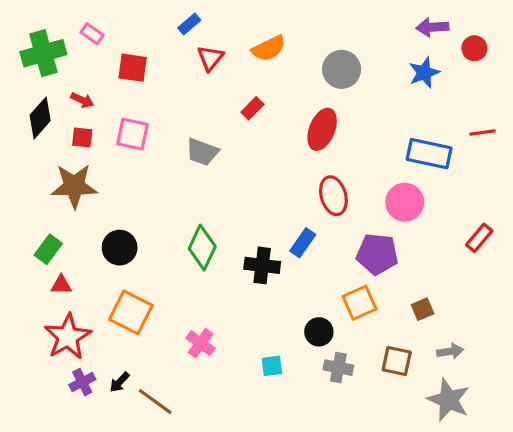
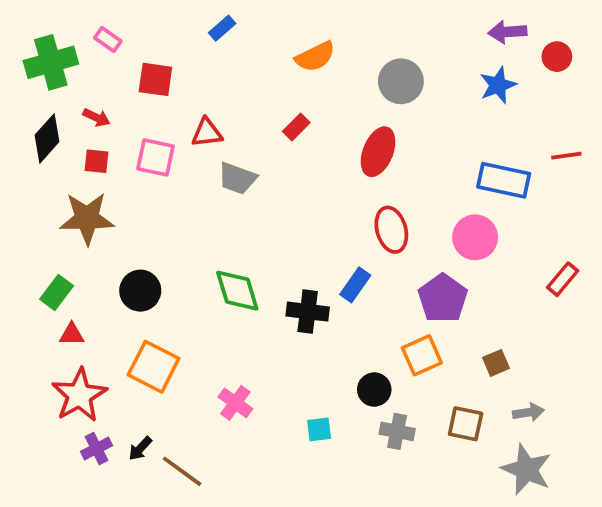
red triangle: (210, 58) -> (207, 133), moved, turned 44
green diamond: (202, 248) -> (237, 291), turned -42
purple pentagon: (377, 254) -> (443, 298), turned 30

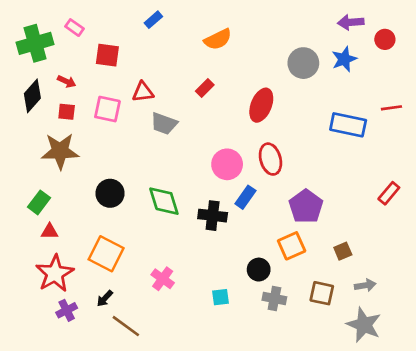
gray circle: (401, 81) -> (303, 63), moved
pink circle: (475, 237) -> (227, 164), moved
black circle: (140, 291) -> (110, 193), moved
black arrow: (140, 449) -> (105, 298), moved

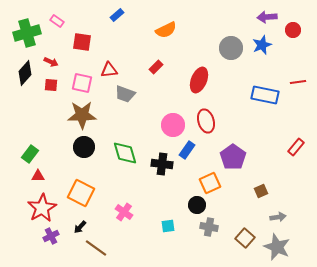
brown star: (60, 151) -> (82, 115), moved
orange square: (292, 246) -> (210, 183), moved
brown square: (322, 293) -> (245, 238), moved, turned 30

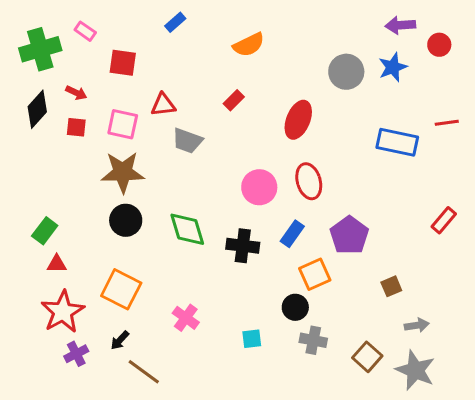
blue rectangle: (187, 150) -> (292, 234), moved

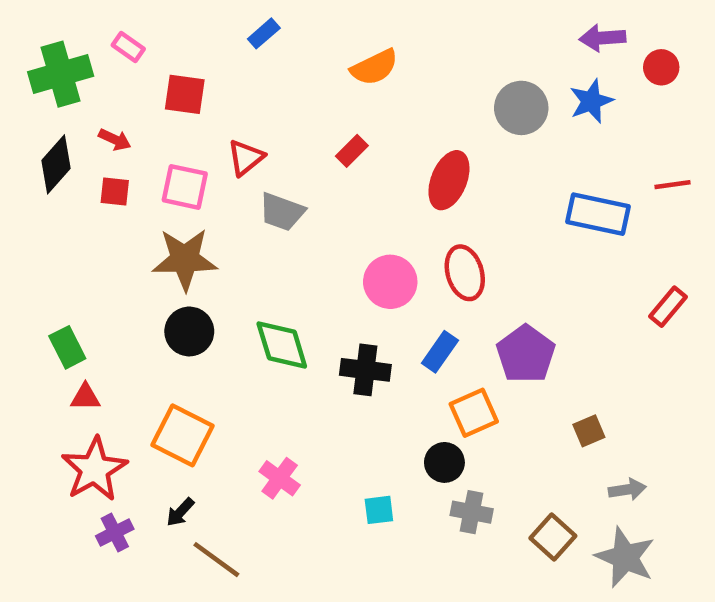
red triangle: (163, 105) -> (246, 158), turned -32
red rectangle: (444, 220) -> (668, 307), moved
green rectangle: (45, 231) -> (67, 347), turned -64

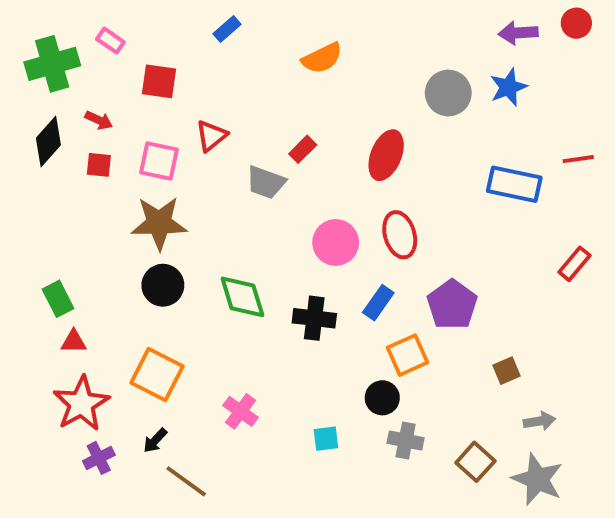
red circle: (661, 67) -> (576, 23), moved
red rectangle: (352, 151) -> (303, 149), moved
gray trapezoid: (282, 212) -> (266, 182), moved

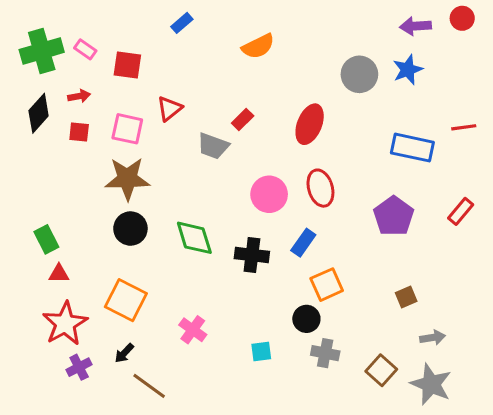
pink rectangle: (110, 41) -> (85, 49), moved
red arrow: (99, 120) -> (79, 96), turned -35
purple pentagon: (452, 305) -> (394, 216), moved

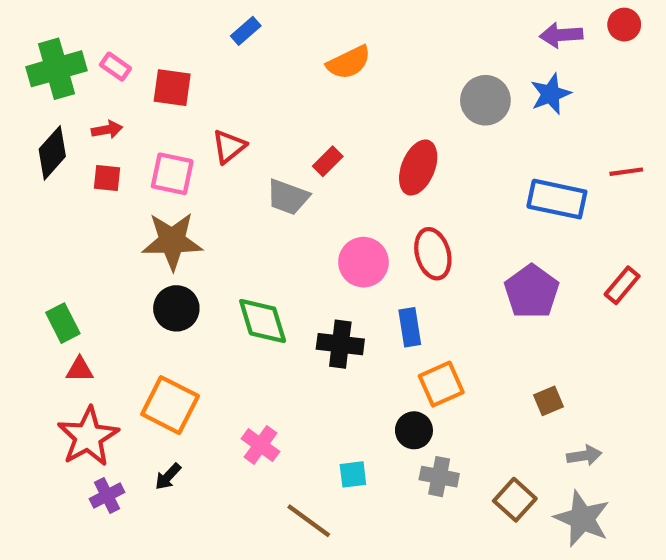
blue rectangle: (303, 243) -> (410, 327), turned -44
brown line: (149, 386) -> (309, 521), moved

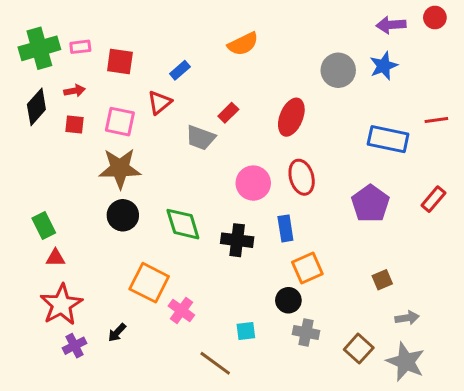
blue rectangle: (246, 31) -> (180, 70), moved
pink rectangle: (115, 67) -> (80, 47), turned -42
orange square: (170, 405) -> (149, 283), moved

